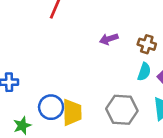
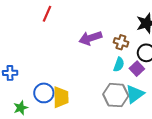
purple arrow: (109, 39) -> (90, 38), size x1.5
gray hexagon: (122, 110) -> (116, 95), moved

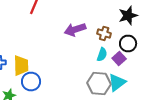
yellow trapezoid: (61, 97) -> (21, 66), moved

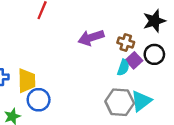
purple square: (119, 58) -> (134, 60), moved

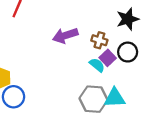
cyan semicircle: (123, 68) -> (97, 65), turned -70
cyan triangle: (141, 101) -> (115, 98), turned 35

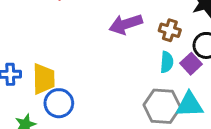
purple square: (108, 58) -> (191, 64), moved
cyan semicircle: (97, 65) -> (167, 62), turned 56

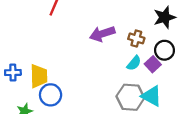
cyan semicircle: (167, 62) -> (134, 63), turned 35
cyan triangle: (190, 105) -> (152, 96), turned 30

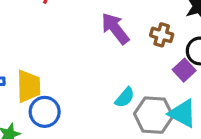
purple arrow: (102, 34) -> (115, 28), turned 70
cyan semicircle: (134, 63) -> (125, 97), moved

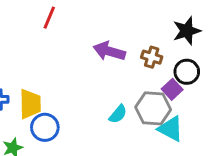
purple arrow: (115, 28) -> (109, 51), turned -36
gray hexagon: (154, 115) -> (153, 108), moved

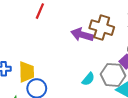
brown cross: (152, 57) -> (102, 28), moved, size x1.6

